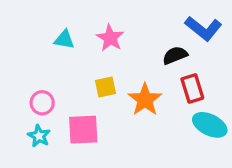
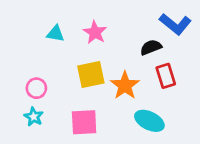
yellow square: (105, 87) -> (91, 75), size x1.5
cyan ellipse: (210, 125) -> (149, 121), moved
pink square: (83, 130) -> (84, 122), moved

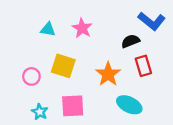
yellow square: (91, 75) -> (63, 66), moved, turned 30
cyan star: (34, 117) -> (40, 112), moved

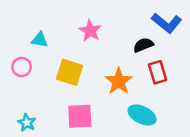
cyan triangle: (48, 29) -> (40, 40), moved
pink circle: (31, 76) -> (22, 67), moved
cyan star: (40, 112) -> (27, 123), moved

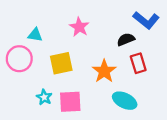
pink circle: (22, 67) -> (19, 59), size x1.5
yellow square: (69, 72) -> (61, 63), turned -30
cyan star: (27, 123) -> (44, 97), moved

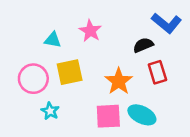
cyan triangle: (35, 35) -> (53, 40), moved
pink circle: (19, 59) -> (33, 79), moved
pink square: (70, 102) -> (108, 116), moved

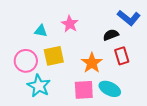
cyan star: (50, 111) -> (39, 86), size x1.6

